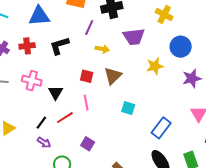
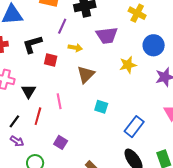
red square: (87, 76) -> (51, 60), moved
red line: (65, 118) -> (38, 116), turned -42

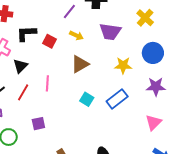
black L-shape: (32, 44) -> (26, 33), moved
blue rectangle: (134, 127) -> (117, 99), moved
purple square: (61, 142) -> (38, 124), turned 32

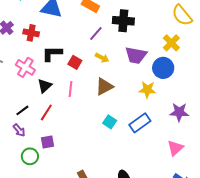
blue circle: (153, 53) -> (163, 68), moved
pink line: (47, 83) -> (70, 89), moved
purple square: (38, 124) -> (48, 142), moved

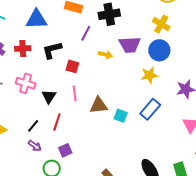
black L-shape: (52, 54) -> (52, 50), moved
yellow arrow: (102, 58) -> (106, 55), moved
brown triangle: (104, 87) -> (99, 105), moved, turned 36

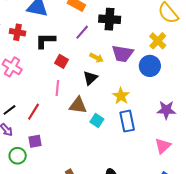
yellow star: (149, 75) -> (121, 96), moved, turned 30
black triangle: (49, 96) -> (90, 78), moved
blue rectangle: (150, 109) -> (127, 121), turned -65

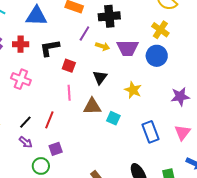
yellow arrow: (96, 58) -> (103, 46), moved
blue rectangle: (127, 121) -> (151, 132), moved

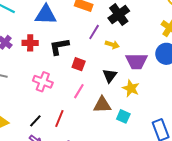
black cross: (109, 16) -> (119, 15), turned -30
purple trapezoid: (128, 48) -> (136, 61), moved
pink cross: (21, 79) -> (43, 82), moved
yellow star: (133, 90) -> (131, 88), moved
pink line: (69, 93) -> (79, 91), turned 35

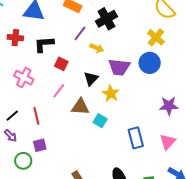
red line: (59, 118) -> (36, 116), turned -42

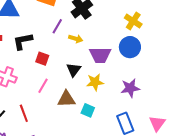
yellow star: (111, 93) -> (95, 82), turned -30
purple star: (169, 106) -> (130, 88), moved

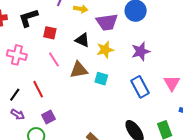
black triangle: (74, 70) -> (82, 40), turned -35
pink line: (43, 86) -> (54, 59), turned -56

